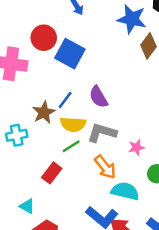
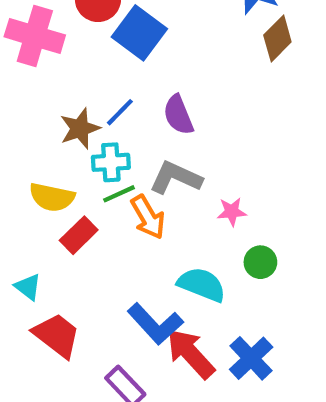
yellow semicircle: (73, 124) -> (52, 197), moved
cyan cross: (17, 135) -> (111, 162), moved
orange arrow: (105, 167) -> (148, 217), moved

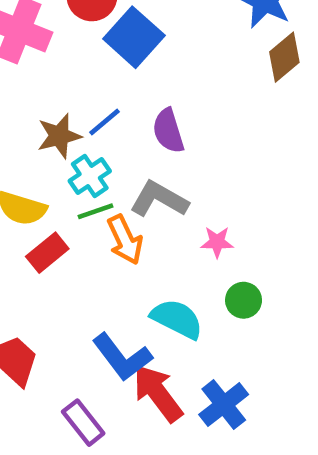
cyan cross: (111, 162) -> (90, 176), turned -36

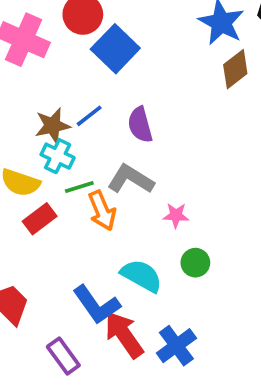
cyan cross: (90, 176) -> (58, 156), moved, turned -32

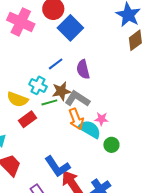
brown star: (52, 126) -> (61, 91), moved
orange arrow: (102, 211) -> (76, 119), moved
cyan semicircle: (141, 276) -> (90, 129), moved

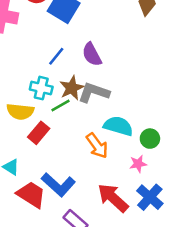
orange arrow: (76, 119) -> (97, 146), moved
pink star: (101, 119) -> (138, 164), moved
blue L-shape: (57, 167) -> (58, 185), moved

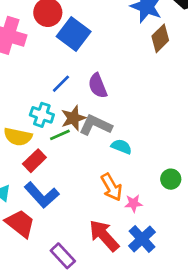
cyan semicircle: (118, 126) -> (121, 147), moved, size x0.7
green circle: (150, 139) -> (171, 179), moved
orange arrow: (97, 146) -> (111, 187), moved
blue L-shape: (58, 185) -> (42, 195), moved

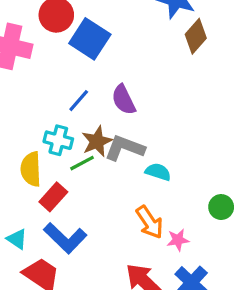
yellow semicircle: (18, 137) -> (31, 169), turned 80

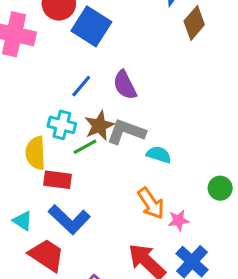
red rectangle: (53, 197) -> (57, 180), turned 56

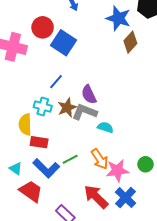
purple semicircle: (125, 85) -> (89, 95), moved
green line: (85, 147) -> (70, 159), moved
green circle: (220, 188) -> (145, 164), moved
pink star: (179, 220) -> (117, 170), size x1.6

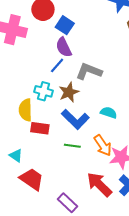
blue square: (63, 43) -> (65, 25), size x0.7
purple semicircle: (89, 95) -> (64, 47), moved
gray L-shape: (85, 112) -> (89, 71), moved
green line: (70, 159) -> (72, 146), turned 35
blue L-shape: (46, 168) -> (75, 119), moved

